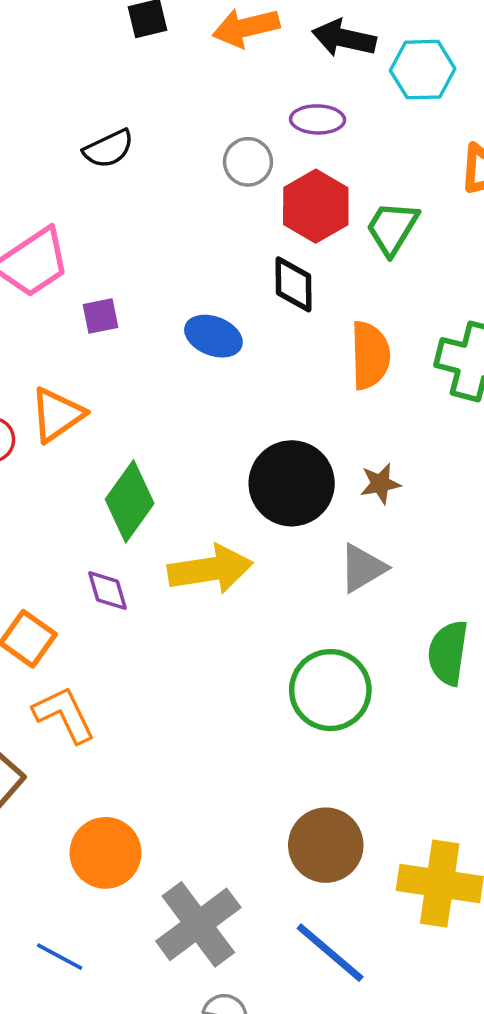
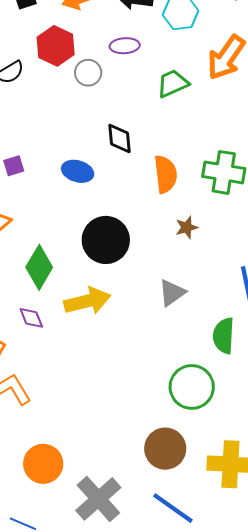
red hexagon: (316, 206) -> (56, 46), moved
green trapezoid: (392, 228) -> (173, 83), moved, turned 40
black circle: (292, 483) -> (106, 240), moved
brown star: (380, 484) -> (187, 227), moved
green circle: (330, 690) -> (192, 387), moved

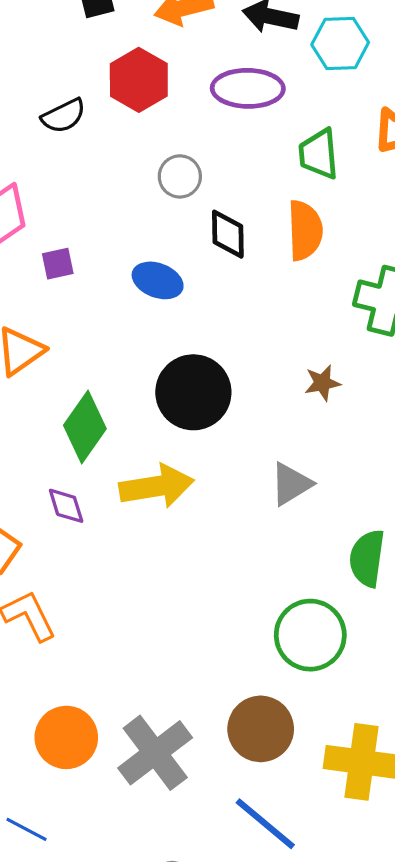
purple ellipse: (125, 46) -> (248, 88), size x1.5
gray circle: (88, 73) -> (180, 176), moved
green trapezoid: (173, 83) -> (319, 154), turned -76
orange semicircle: (166, 174) -> (305, 230), moved
gray cross: (98, 499) -> (155, 753), moved

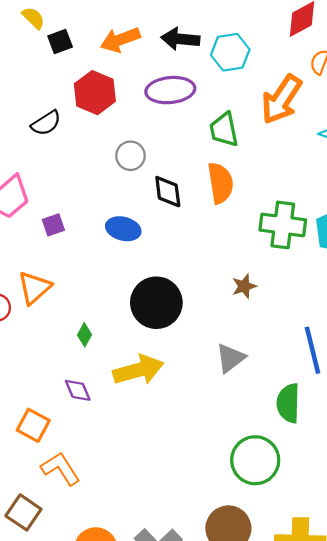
green diamond: (85, 427) -> (85, 335), size x0.5

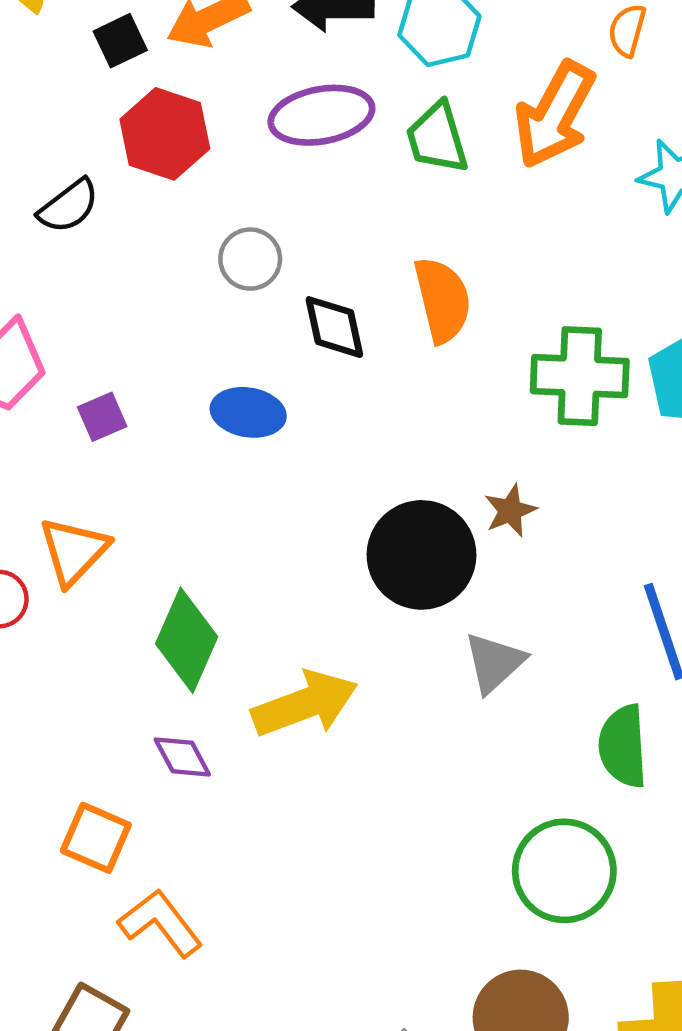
black square: (60, 41) -> (120, 41), moved
green trapezoid: (224, 130) -> (437, 138), moved
black circle: (156, 303) -> (421, 555), moved
green diamond: (85, 335) -> (187, 640), size x2.0

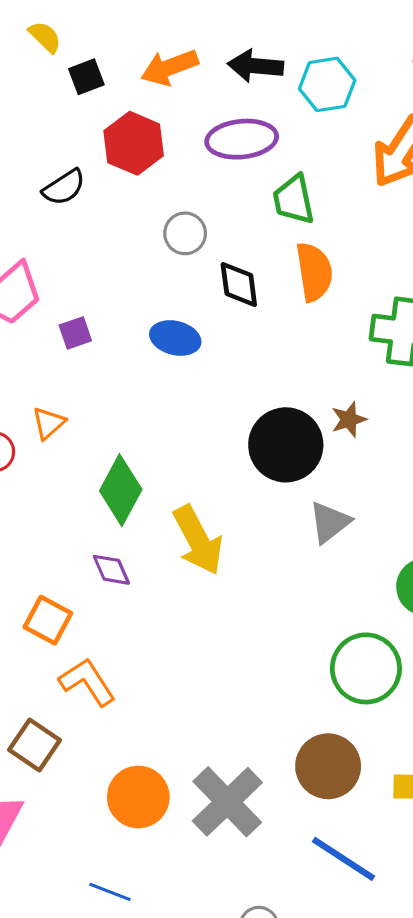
black square: (120, 41) -> (86, 77), moved
green trapezoid: (437, 138) -> (294, 200), moved
orange triangle: (74, 551) -> (49, 423), size x0.7
yellow arrow: (305, 704) -> (198, 540), turned 78

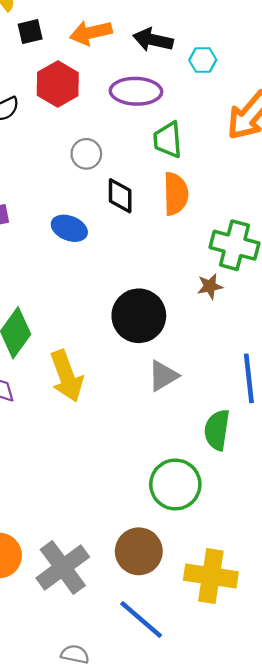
cyan hexagon: (327, 84) -> (203, 60), size x0.7
brown star: (349, 420) -> (210, 286), moved

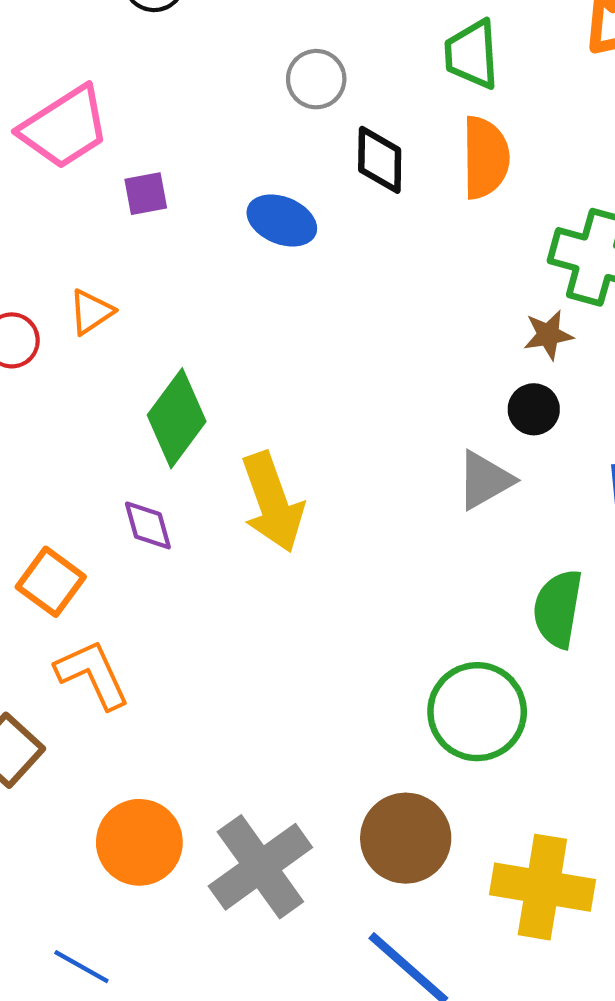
black circle: (139, 316) -> (534, 409), moved, size x0.5
gray triangle: (163, 376) -> (485, 480), moved

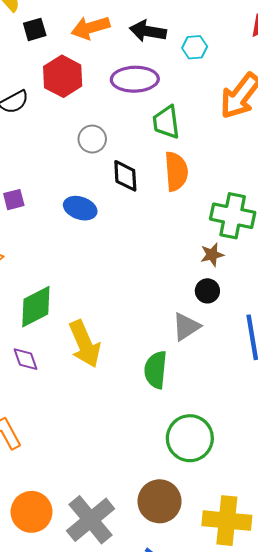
green diamond: (177, 418) -> (36, 307), turned 30
green semicircle: (558, 609) -> (156, 370), moved

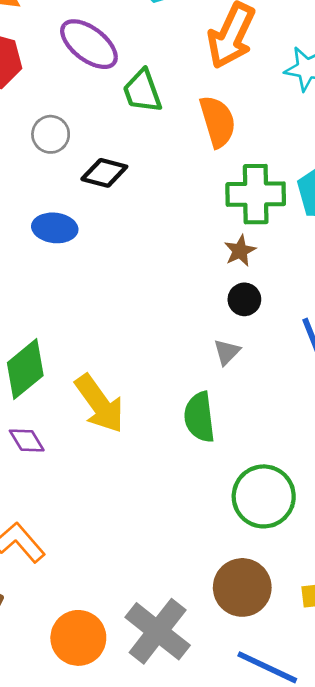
purple ellipse: (135, 79) -> (89, 44), turned 51
orange semicircle: (176, 171) -> (218, 121), moved
black diamond: (125, 176) -> (104, 173), turned -60
gray triangle: (186, 327) -> (227, 352), size x0.7

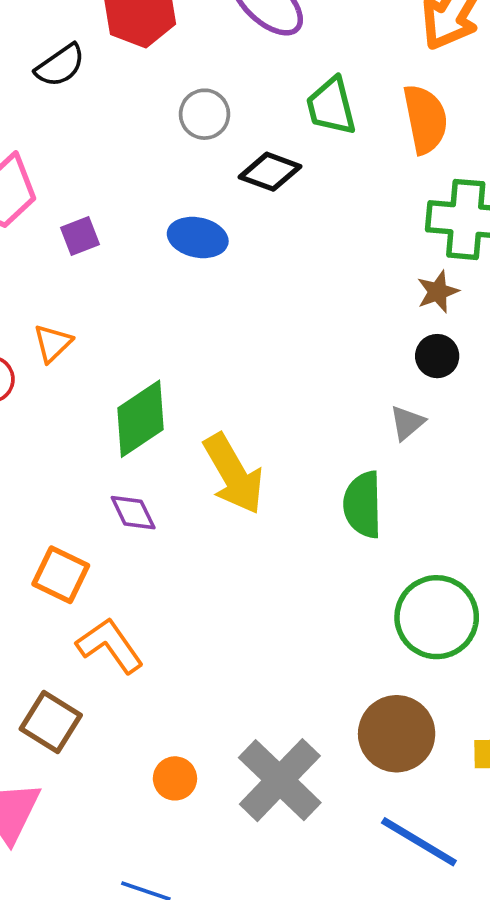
green trapezoid: (142, 91) -> (331, 106), moved
orange circle: (78, 638) -> (175, 778), size x0.6

